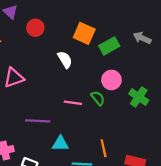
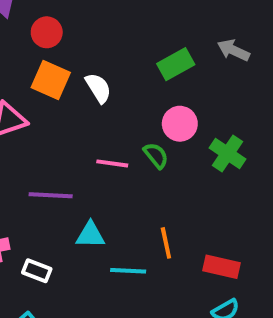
orange square: (84, 33) -> (51, 80), moved

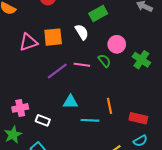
green rectangle: (176, 64) -> (98, 13), moved
orange square: (51, 80) -> (53, 37), moved, turned -30
white semicircle: (98, 88) -> (82, 32), moved
purple line: (51, 195) -> (57, 71), moved, turned -40

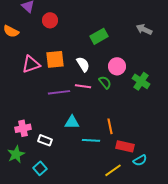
white semicircle: (82, 32) -> (83, 64), moved
purple line: (57, 71) -> (59, 92), turned 30
red rectangle: (138, 118) -> (125, 146), moved

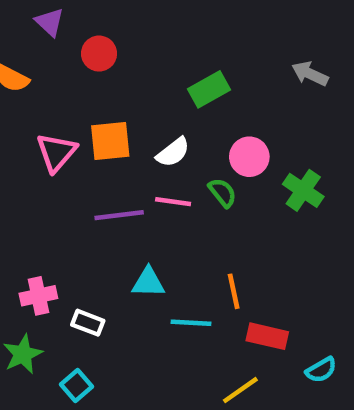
pink triangle: (31, 64) -> (56, 152), turned -30
white semicircle: (83, 64) -> (173, 152), turned 84
cyan semicircle: (140, 160) -> (321, 370), moved

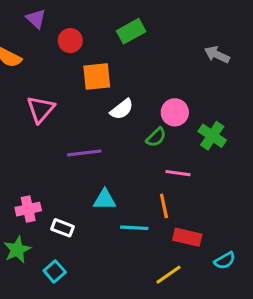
green rectangle: (209, 89) -> (131, 31), moved
orange square: (110, 141) -> (97, 76), moved
green semicircle: (222, 193) -> (156, 137), turned 85
pink line: (173, 202) -> (178, 173), moved

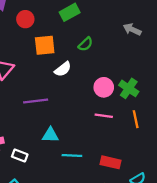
pink circle: (175, 112) -> (104, 87), moved
green semicircle: (156, 137) -> (86, 44), moved
orange line: (164, 206) -> (136, 119), moved

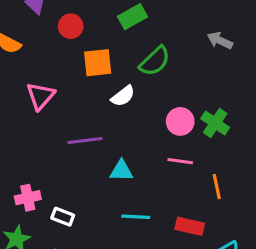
green semicircle: (86, 44) -> (155, 61), size x1.5
orange line: (136, 119) -> (217, 187), moved
cyan triangle: (50, 135) -> (121, 171), moved

